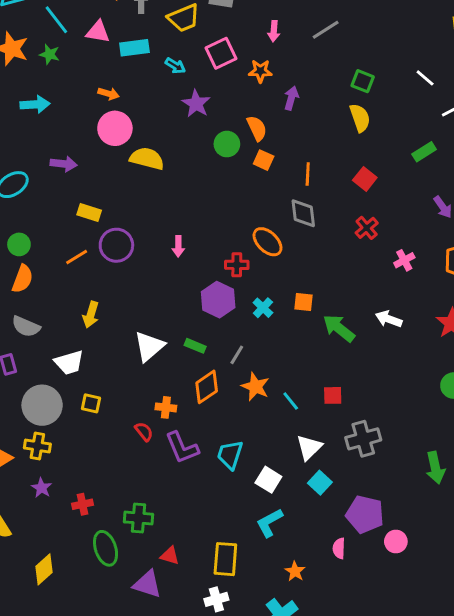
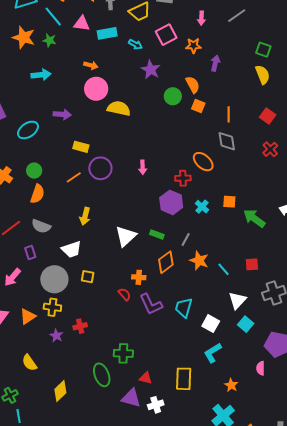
red cross: (82, 504) -> (80, 326), moved
white cross: (216, 599) -> (156, 405), moved

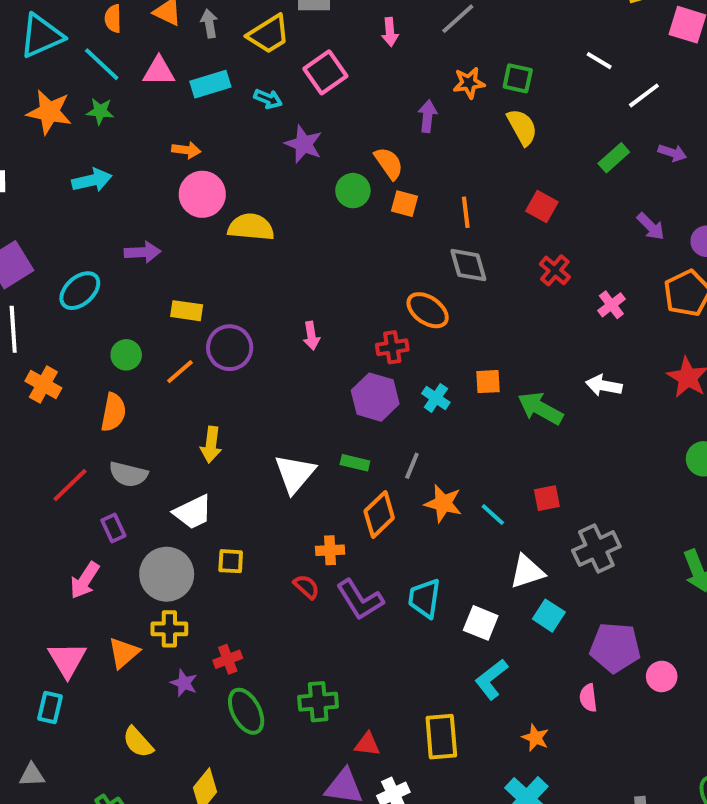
orange star: (193, 46) -> (469, 83), moved
green circle: (34, 171) -> (126, 355), moved
white triangle: (237, 300) -> (527, 572), turned 36
green ellipse: (102, 375) -> (246, 711), moved

